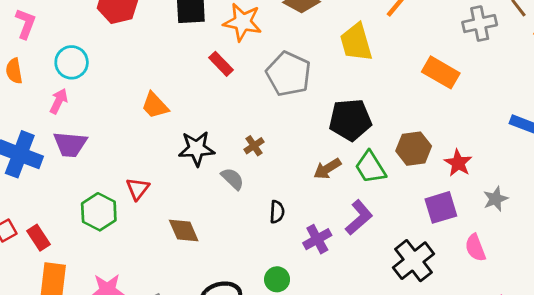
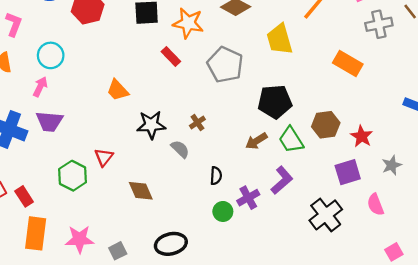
green circle: (277, 279) -> (223, 211), moved

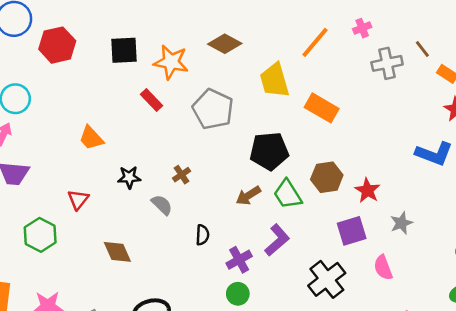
orange rectangle: (348, 64) -> (322, 108), moved
black star: (151, 125) -> (129, 177), size x0.7
red triangle: (104, 157) -> (78, 200), moved
green circle: (223, 211) -> (238, 294), moved

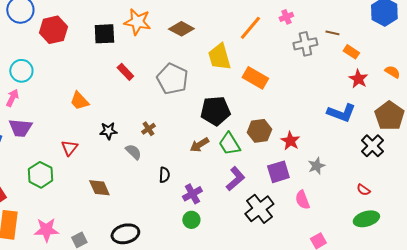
brown line: (422, 49) -> (332, 33), turned -40
orange star: (171, 62) -> (137, 22), moved
purple L-shape: (277, 240) -> (235, 179), moved

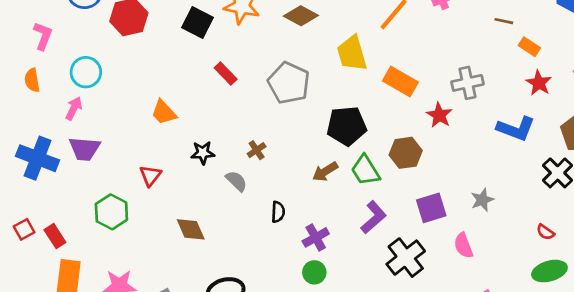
black square: (104, 34) -> (197, 22), turned 30
gray cross: (305, 44) -> (467, 83), moved
red star: (290, 141) -> (439, 115), moved

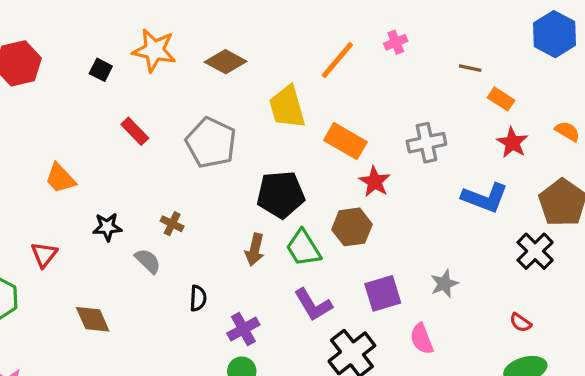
black square: (197, 22) -> (101, 70), size x0.6
red star: (439, 115) -> (375, 182), moved
brown cross: (257, 150) -> (172, 224), turned -30
brown arrow: (325, 172) -> (255, 250), turned -45
purple L-shape: (373, 217) -> (313, 305), turned 100

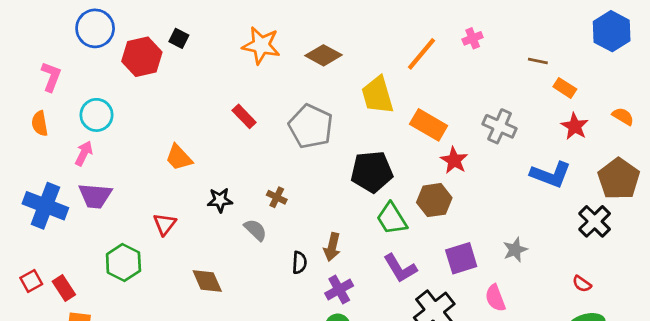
black square: (101, 70) -> (179, 38), moved
gray cross: (426, 143) -> (500, 126), turned 36
brown arrow: (255, 250) -> (332, 247), moved

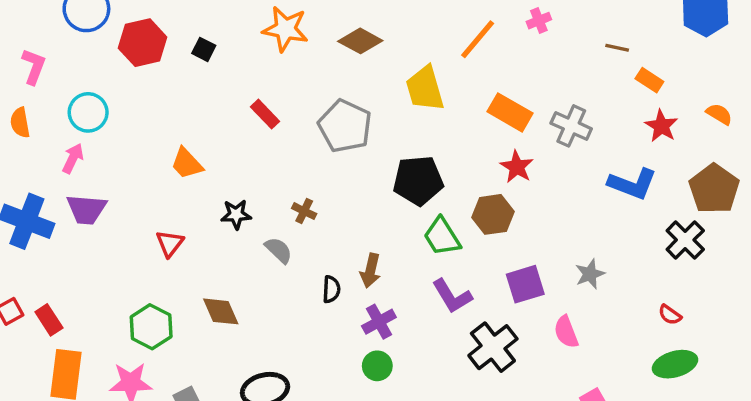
black square: (179, 38) -> (204, 49), moved
orange rectangle: (429, 125) -> (510, 112), moved
green hexagon: (123, 263) -> (151, 327), moved

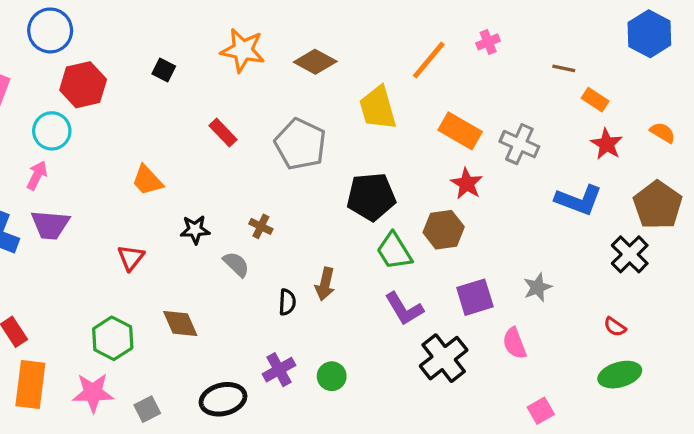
red hexagon: (143, 43) -> (83, 85), moved
purple cross: (379, 322) -> (279, 370), moved

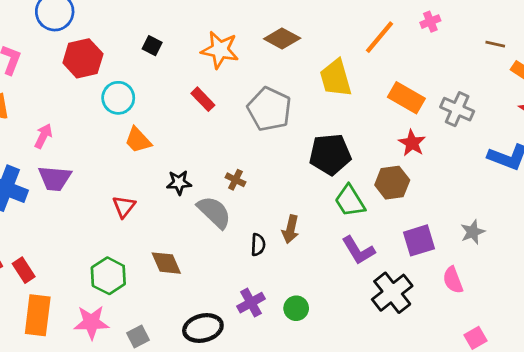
orange star: (243, 50) -> (220, 50), moved
cyan circle: (52, 131) -> (118, 98), moved
gray semicircle: (236, 264) -> (214, 212), size x1.5

